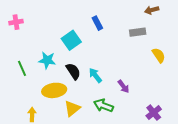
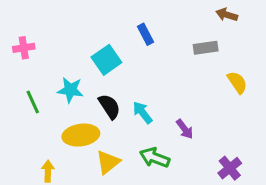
brown arrow: (152, 10) -> (227, 15), turned 32
pink cross: (16, 22) -> (24, 48), moved

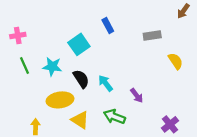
brown arrow: (227, 15) -> (183, 11), moved, turned -72
green line: (33, 102) -> (24, 65), moved
yellow triangle: (108, 162) -> (80, 120), turned -48

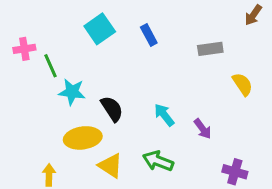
cyan square: (79, 44) -> (100, 29), moved
green line: (24, 65) -> (50, 66), moved
cyan arrow: (106, 83) -> (164, 115), moved
purple arrow: (137, 95) -> (203, 129), moved
purple cross: (170, 124) -> (235, 172), turned -35

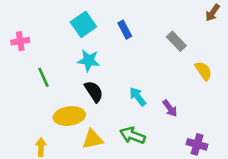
gray rectangle: (210, 49) -> (176, 41), turned 54
green line: (50, 66) -> (43, 77), moved
cyan star: (72, 92) -> (89, 61), moved
yellow triangle: (110, 166) -> (93, 139), turned -45

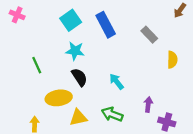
blue rectangle: (125, 30) -> (106, 25), size x1.6
pink cross: (20, 41) -> (17, 15), moved, turned 32
yellow semicircle: (203, 71) -> (172, 60), turned 35
purple arrow: (170, 108) -> (148, 104), moved, turned -136

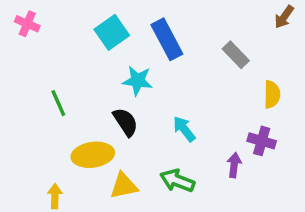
cyan star: (75, 51) -> (138, 81), moved
purple cross: (167, 122) -> (262, 141), moved

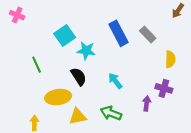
cyan square: (112, 32) -> (65, 36), moved
blue rectangle: (167, 39) -> (119, 33), moved

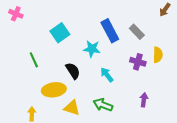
cyan star: (86, 51) -> (92, 49), moved
purple cross: (164, 88) -> (138, 62), moved
purple arrow: (147, 104) -> (144, 100), moved
yellow triangle: (78, 116) -> (72, 108), turned 30

